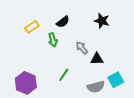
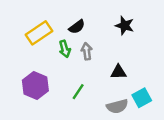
yellow rectangle: (32, 27) -> (39, 33), size x1.5
gray arrow: (82, 48) -> (87, 51), moved, turned 32
purple hexagon: (26, 83) -> (35, 85), moved

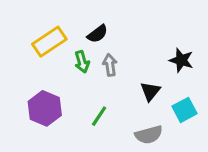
black star: (125, 26) -> (181, 60), moved
black triangle: (118, 72) -> (150, 91), turned -49
cyan square: (142, 98) -> (184, 110), moved

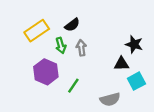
black triangle: (150, 91) -> (121, 64), moved, turned 49
purple hexagon: (45, 108) -> (46, 72), moved

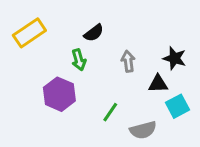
yellow rectangle: (37, 31) -> (29, 33), moved
gray arrow: (81, 48) -> (128, 61), moved
green line: (73, 86) -> (110, 112), moved

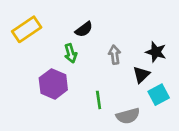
black triangle: (158, 84) -> (141, 75), turned -42
green line: (110, 112) -> (99, 100), turned -42

